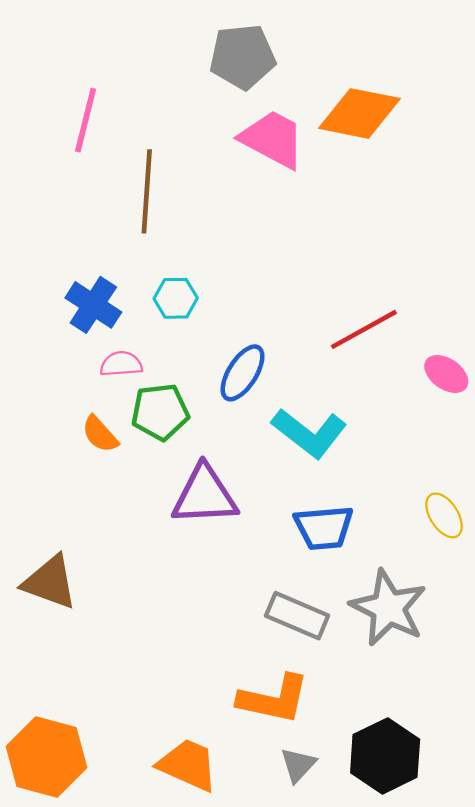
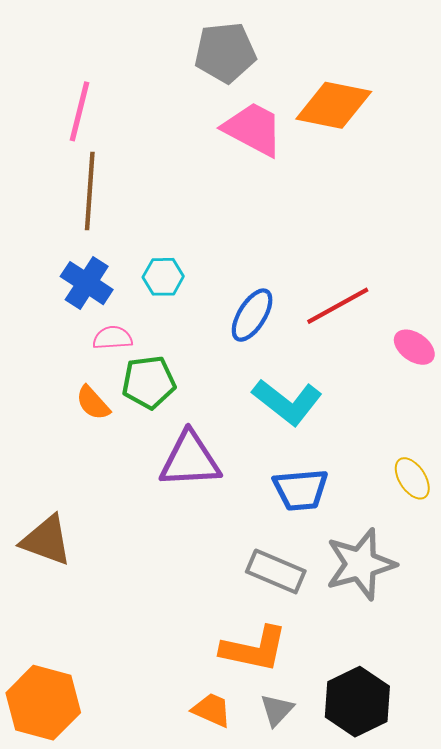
brown line: (147, 191) -> (90, 191), moved
blue ellipse: (243, 373) -> (252, 315), moved
gray star: (388, 608) -> (361, 564), turned 30
orange trapezoid: (188, 765) -> (212, 710), moved, size x0.7

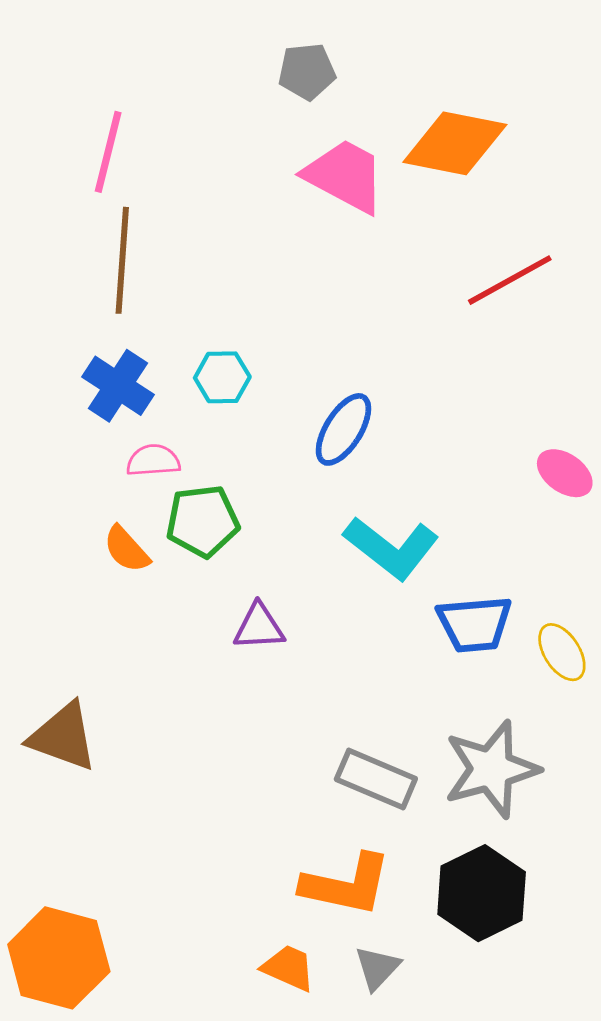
gray pentagon: (225, 53) -> (307, 72), size x0.7
red line: (338, 306) -> (510, 280), moved
purple triangle: (190, 460) -> (259, 627), size x0.6
blue trapezoid: (301, 490) -> (475, 624), moved
black hexagon: (357, 702) -> (482, 893), moved

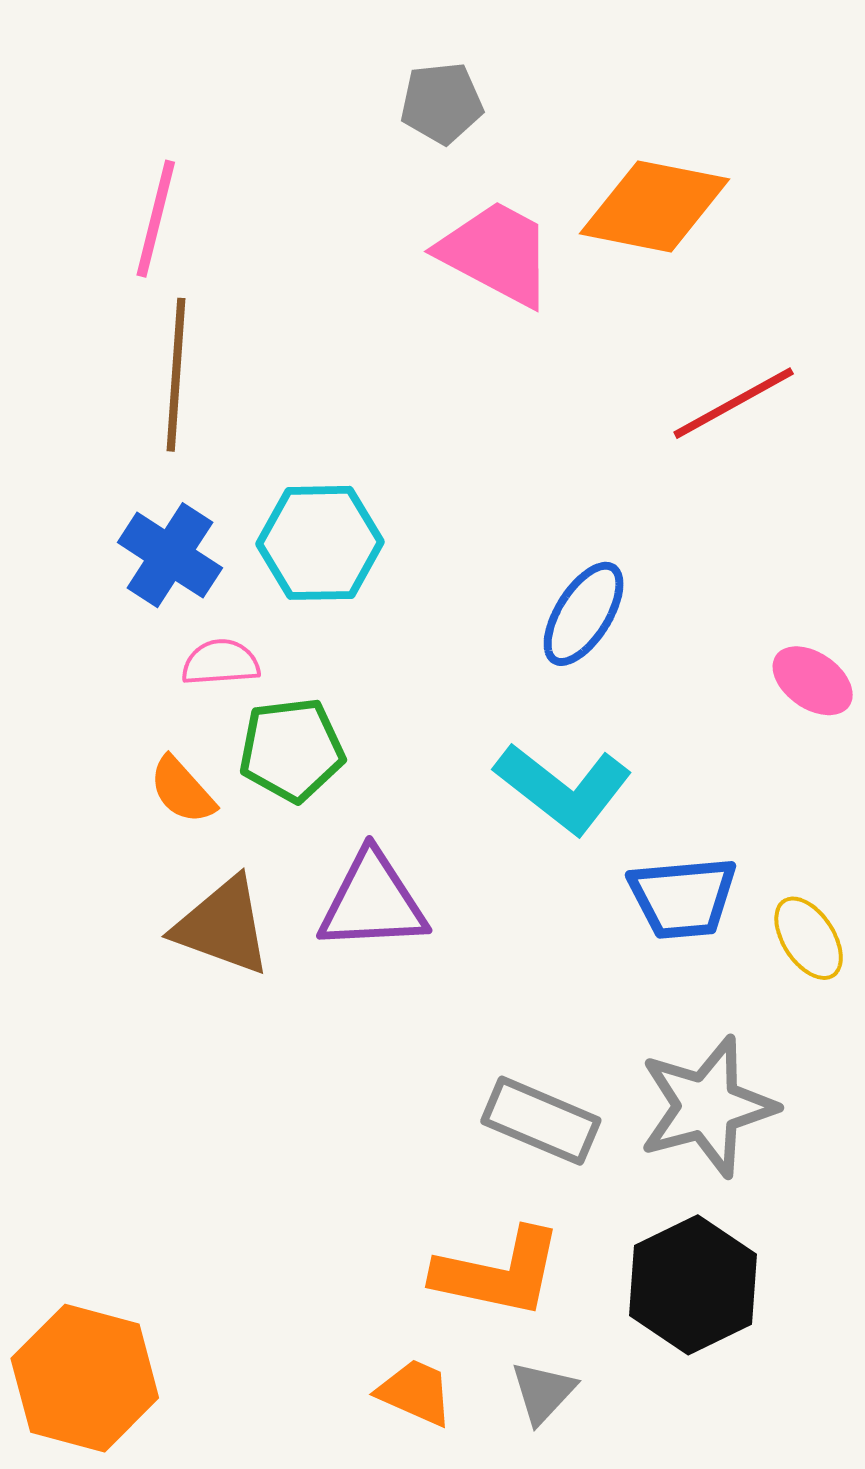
cyan hexagon: (222, 377) -> (320, 543), size x1.5
blue ellipse: (343, 429) -> (584, 614), moved
purple triangle: (259, 627) -> (373, 902), size x1.5
brown triangle: (63, 737) -> (223, 926), moved

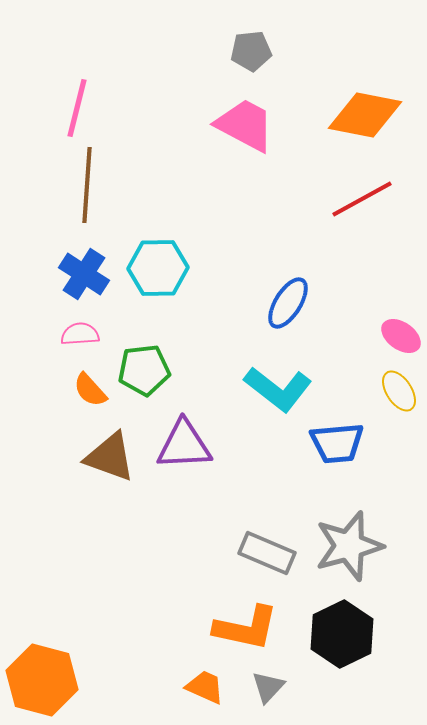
gray pentagon: (442, 103) -> (251, 51), moved
orange diamond: (654, 206) -> (365, 115), moved
pink semicircle: (221, 663) -> (80, 334), moved
yellow ellipse: (809, 938) -> (399, 391), moved

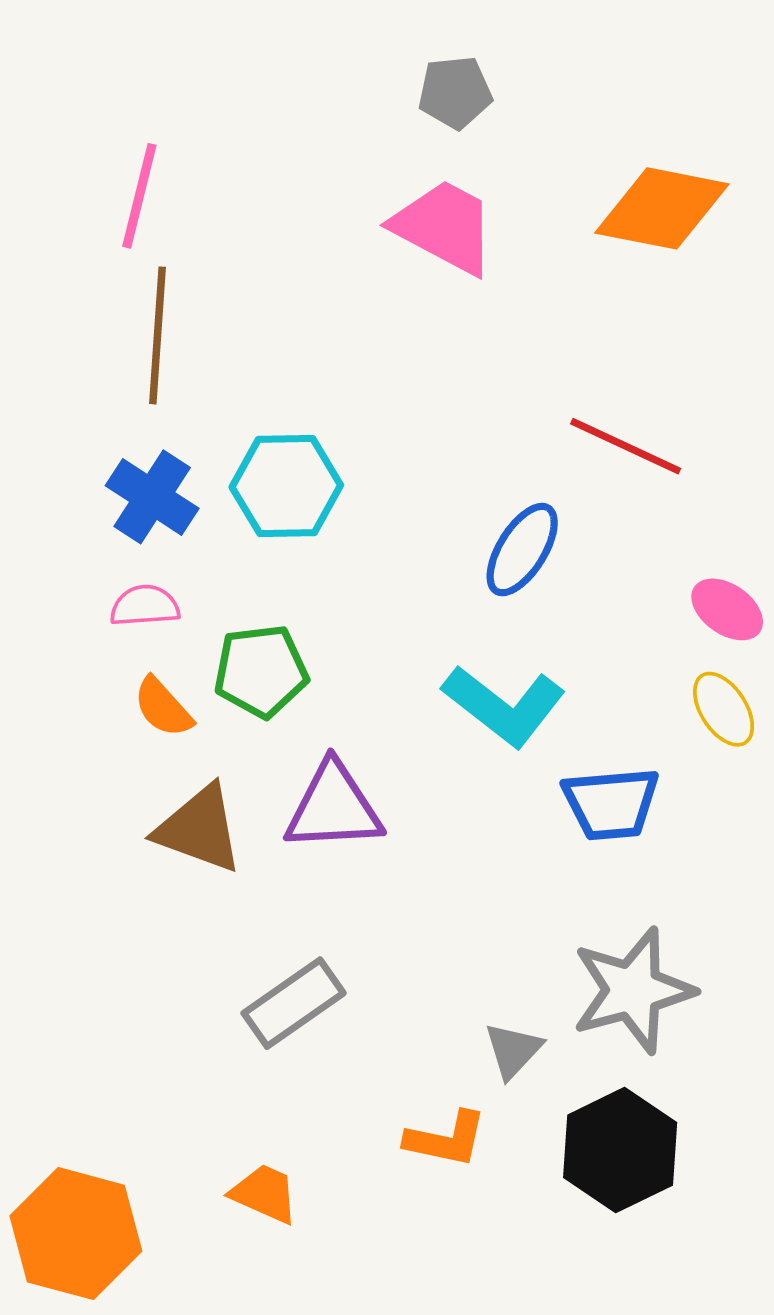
red line: (362, 199) -> (626, 446), moved, turned 54
gray rectangle: (267, 553) -> (294, 1003), moved, turned -58
orange L-shape: (246, 628) -> (446, 1139), size x0.7
orange trapezoid: (205, 687) -> (265, 1194), moved
gray triangle: (268, 687) -> (513, 1050), moved

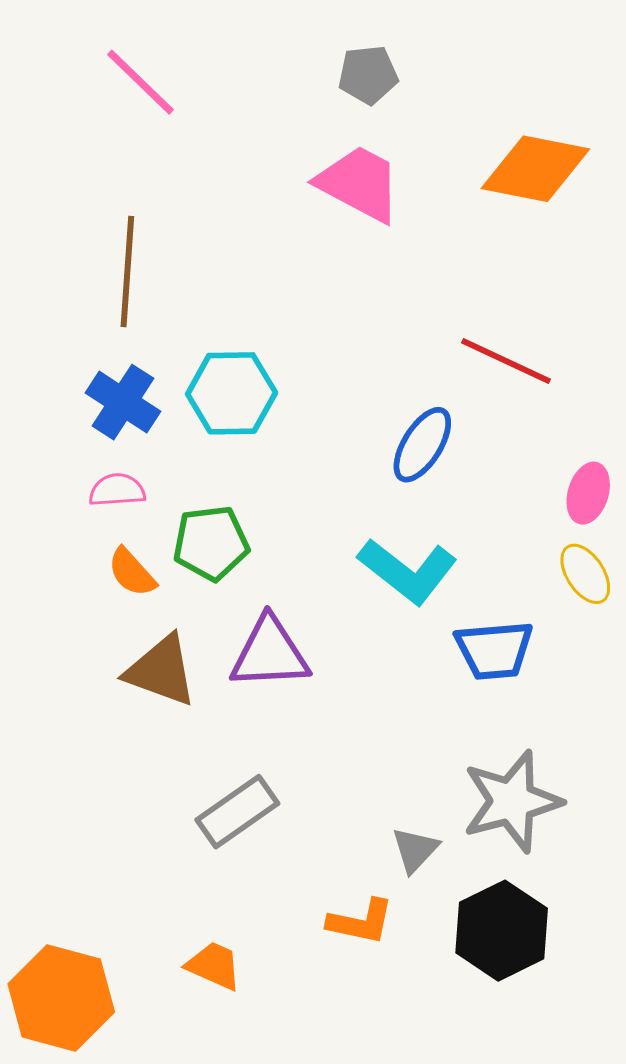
pink line: (139, 196) -> (141, 82), moved, turned -60
pink ellipse: (727, 609) -> (588, 493), turned 72

